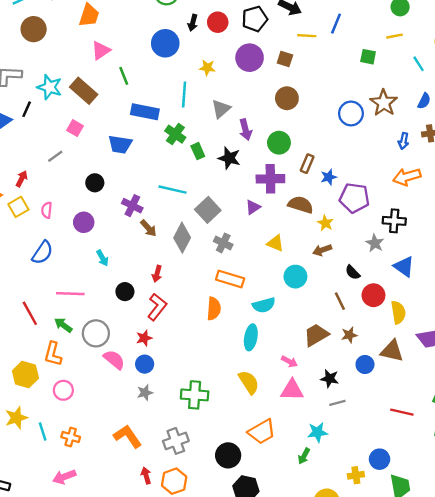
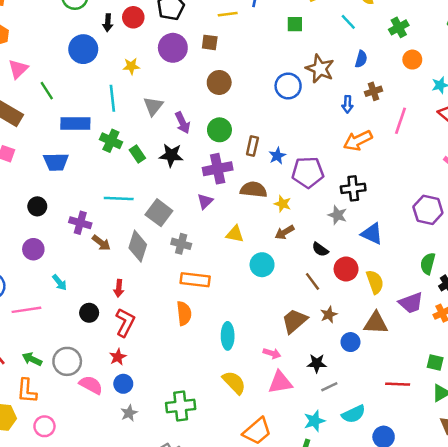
pink line: (70, 294) -> (26, 310), moved
cyan semicircle: (264, 305) -> (354, 414), moved

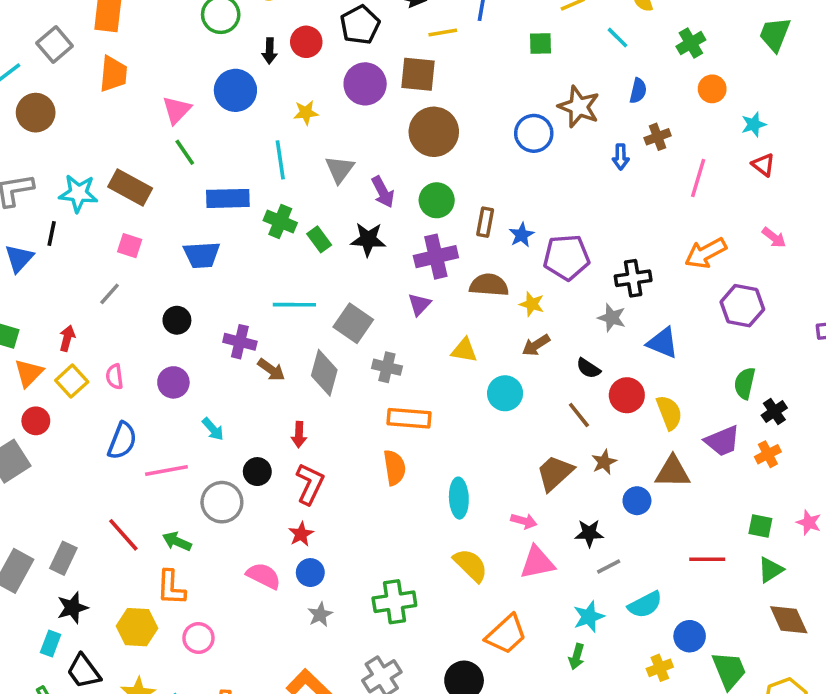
brown square: (210, 42) -> (418, 74), size x1.5
pink triangle: (18, 69) -> (177, 110), moved
brown circle: (219, 82) -> (434, 132), size x1.4
orange arrow: (358, 140) -> (706, 253), moved
gray circle: (67, 361) -> (222, 502), moved

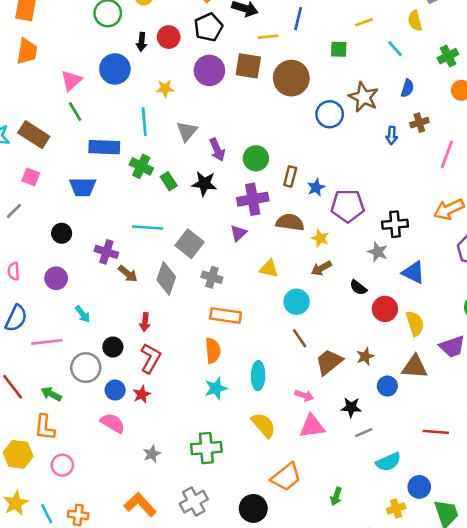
brown circle: (434, 132) -> (291, 78), moved
brown line: (579, 415) -> (300, 338), moved
blue circle: (310, 573) -> (115, 390), moved
cyan star: (589, 617) -> (216, 388), moved

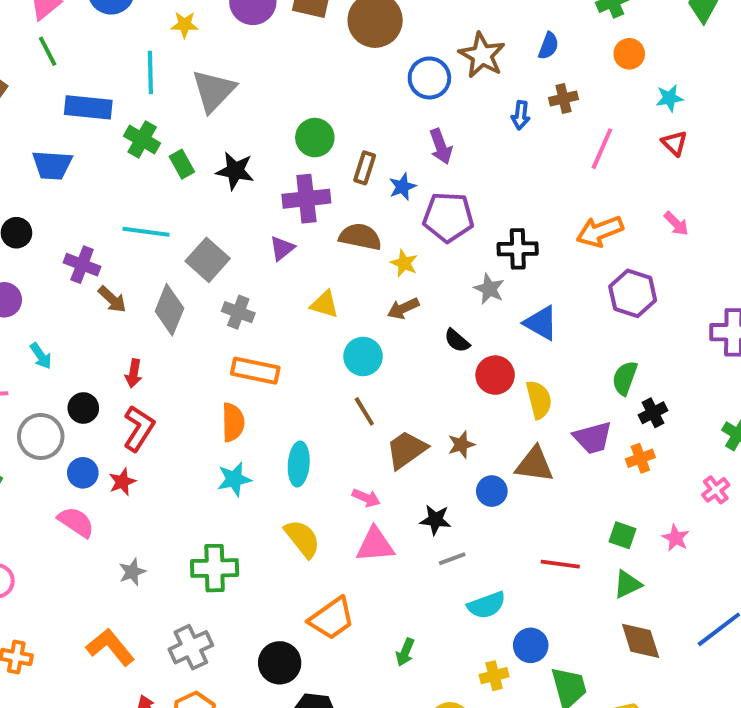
gray triangle: (187, 131) -> (214, 91), size x1.4
purple arrow: (217, 150) -> (441, 146), moved

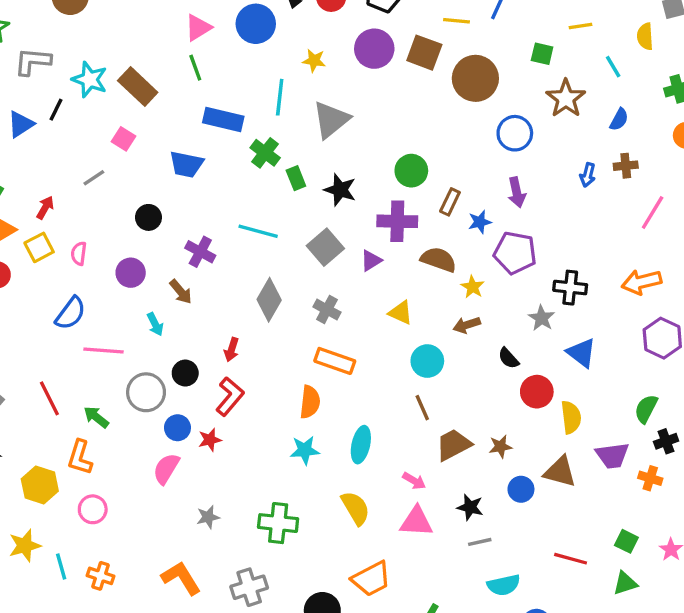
brown star: (482, 55) -> (566, 98), moved
gray square: (208, 260) -> (325, 247), moved
brown arrow: (112, 299) -> (181, 292), moved
orange cross: (640, 458) -> (650, 478), turned 30
pink semicircle: (76, 522) -> (166, 469), turned -100

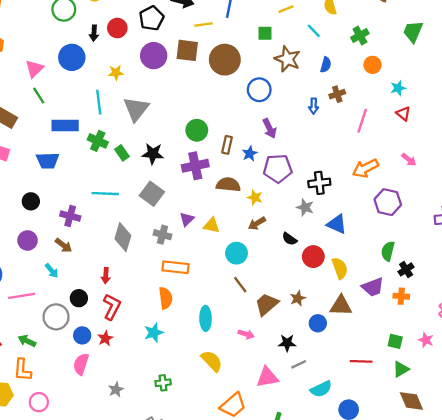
purple triangle: (371, 261) -> (187, 219), moved
cyan star: (305, 450) -> (154, 333), moved
pink triangle: (416, 521) -> (267, 377), moved
green cross: (278, 523) -> (163, 383), size x0.6

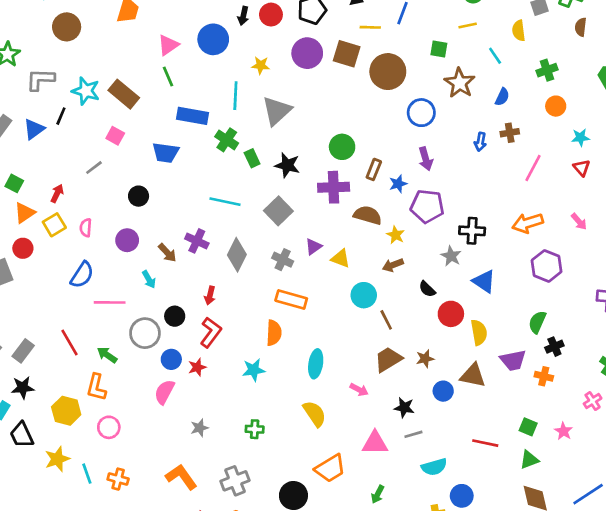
purple cross: (70, 216) -> (197, 241), moved
brown line: (240, 285) -> (386, 320), moved

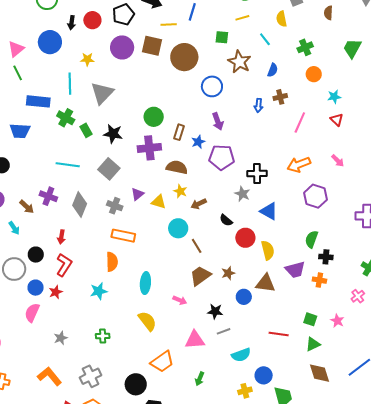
yellow star: (396, 235) -> (180, 191), moved
black cross: (554, 347) -> (326, 257), turned 32

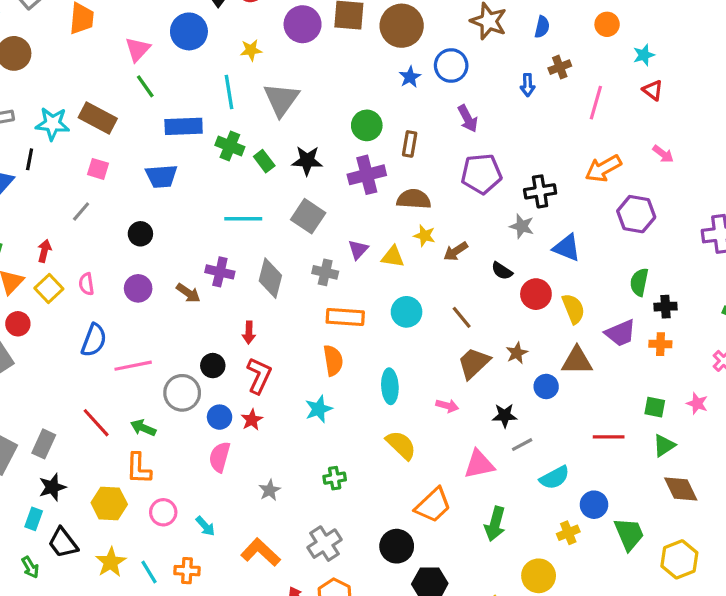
blue star: (198, 142) -> (410, 77), moved
cyan arrow: (14, 228) -> (205, 526), moved
cyan circle: (178, 228) -> (407, 312), moved
green arrow: (200, 379) -> (495, 524), size x1.5

